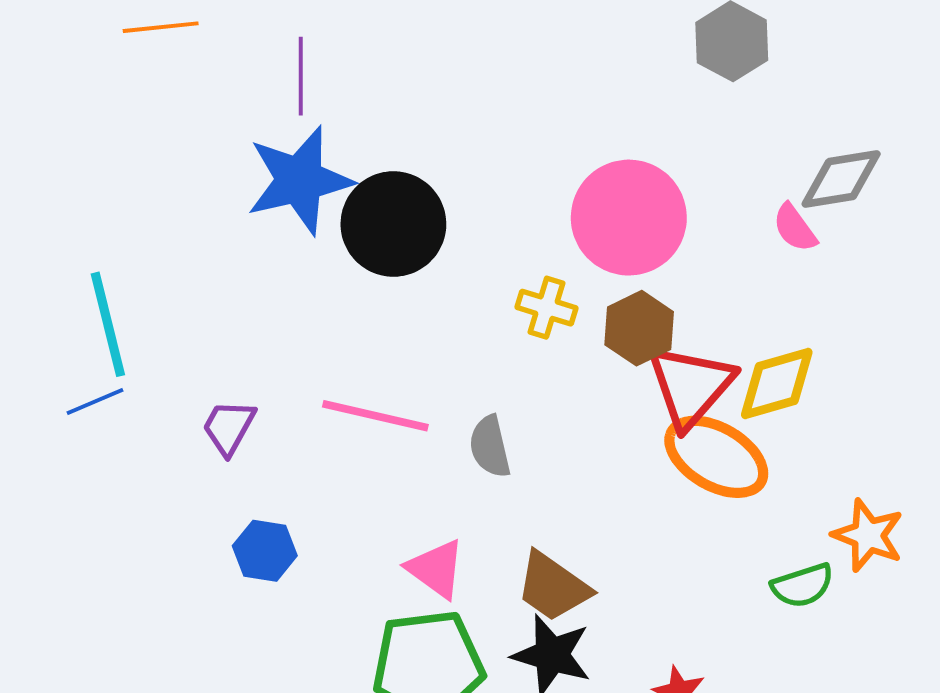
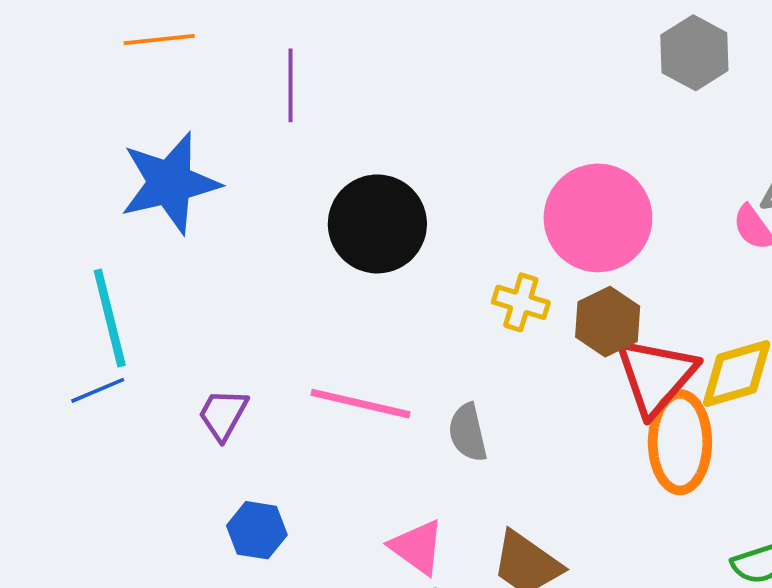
blue star: (300, 180) -> (170, 183), moved
orange ellipse: (716, 457) -> (680, 442), turned 60

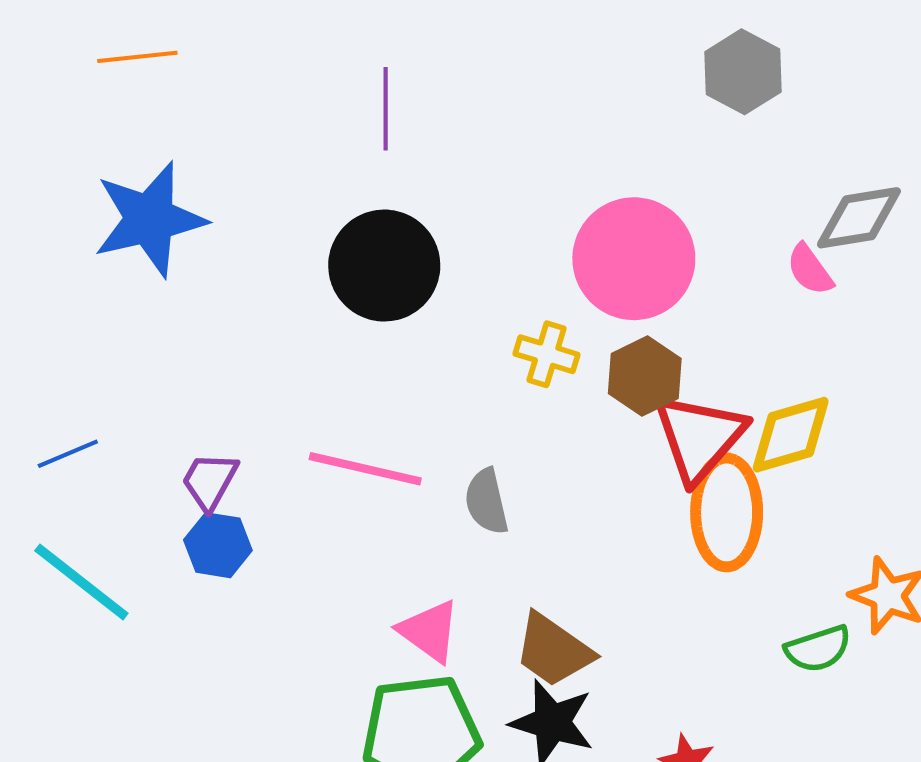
purple line: (291, 85) -> (386, 109), moved
cyan line: (110, 318) -> (81, 582), moved, turned -38
blue hexagon: (257, 530) -> (218, 545), moved

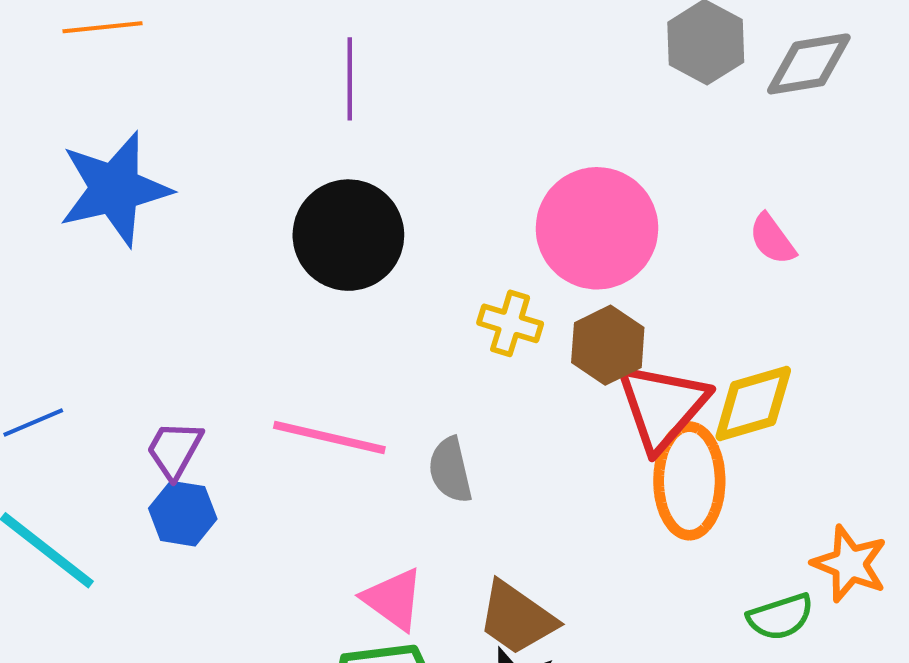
gray diamond: (859, 218) -> (809, 64), moved

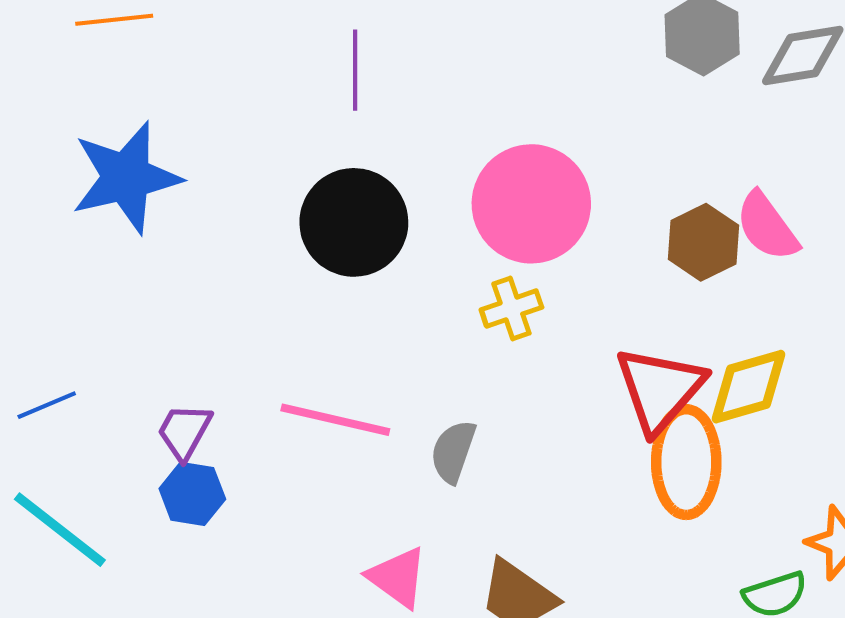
pink circle: (597, 228) -> (531, 204), moved
pink semicircle: (772, 239) -> (767, 226), size x1.4
yellow cross: (510, 323) -> (511, 308), turned -36
brown hexagon: (608, 345) -> (703, 242), moved
gray semicircle: (450, 470) -> (453, 451), turned 32

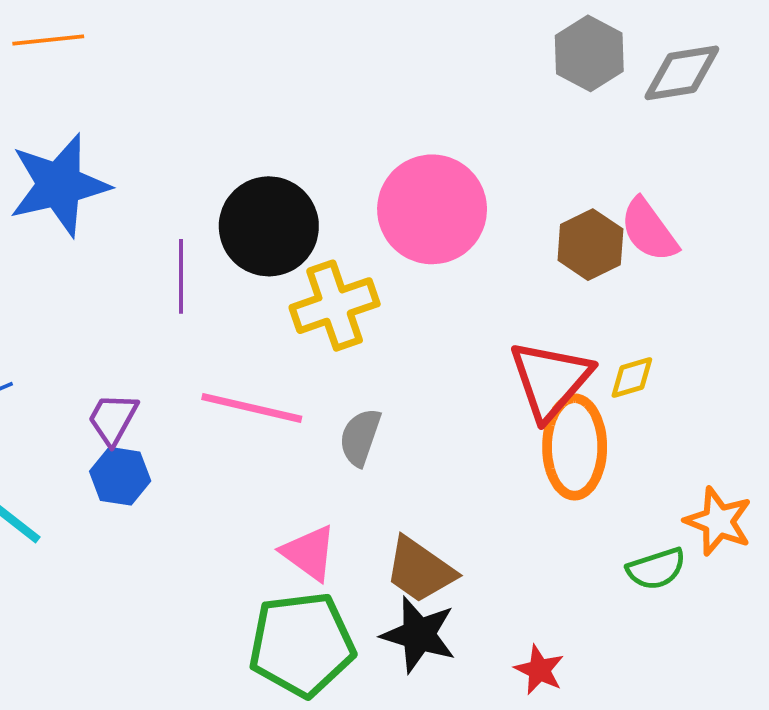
purple line: (355, 70) -> (181, 276), moved
yellow cross: (511, 308) -> (335, 306), moved, size x1.5
yellow diamond: (748, 387) -> (632, 377), size x0.6

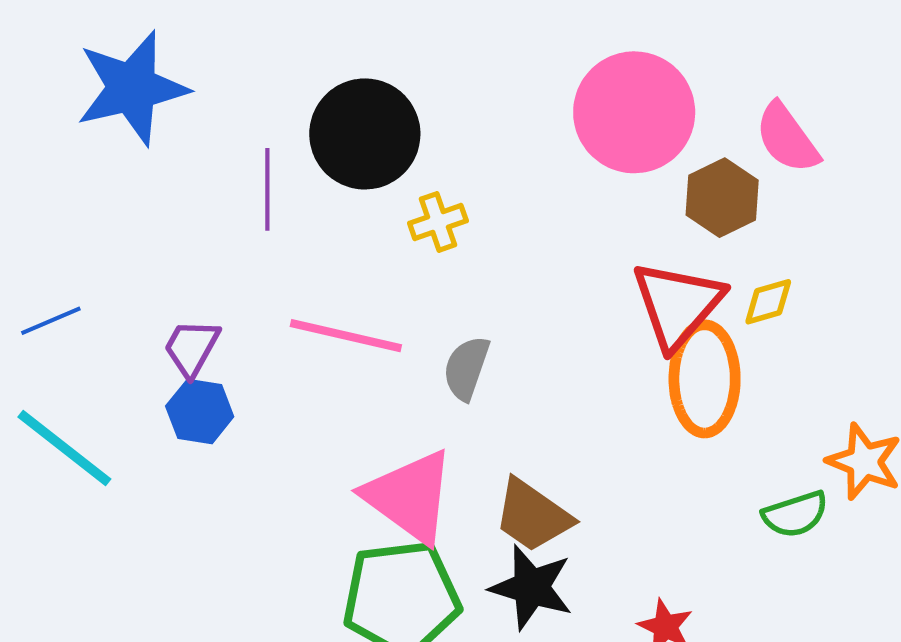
pink circle: (432, 209) -> (634, 112), moved
brown hexagon: (590, 245) -> (722, 198), moved
yellow cross: (335, 306) -> (438, 222), size x0.6
pink triangle: (309, 553) -> (410, 497), size x1.5

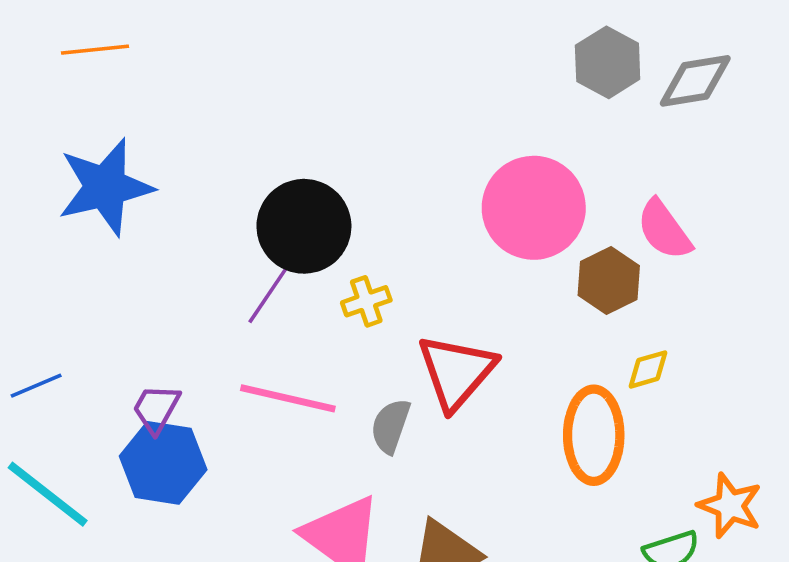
purple line: (267, 189) -> (269, 293), moved, turned 34
red triangle: (677, 304) -> (456, 372), moved
blue hexagon: (200, 411) -> (163, 463), size x1.5

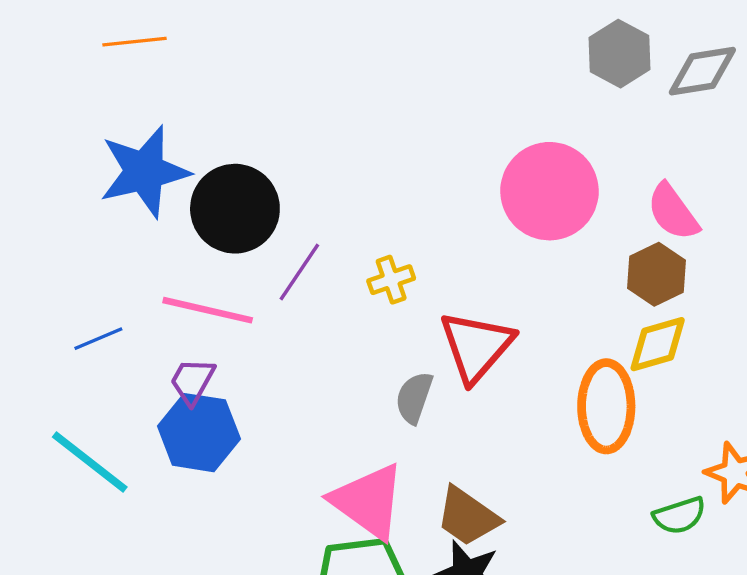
black circle: (304, 226) -> (235, 209), moved
brown hexagon: (609, 281) -> (657, 274), moved
yellow diamond: (648, 369) -> (658, 344), size x1.5
blue line: (36, 386) -> (98, 339), moved
pink line: (288, 398) -> (208, 310), moved

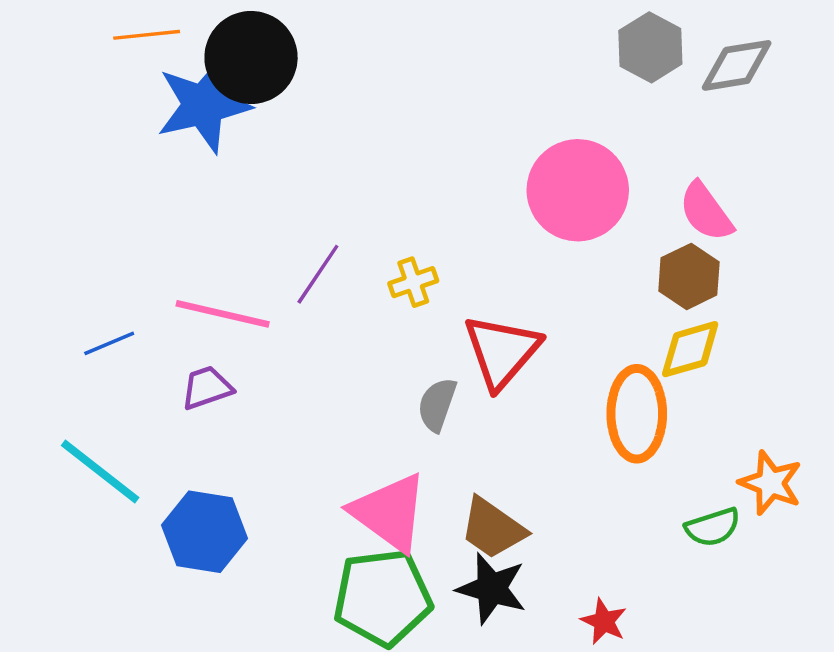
blue star: (144, 172) -> (203, 105), moved
black circle: (235, 209) -> (251, 57), moved
purple trapezoid: (192, 381) -> (207, 388), turned 42
blue hexagon: (199, 433) -> (204, 532), moved

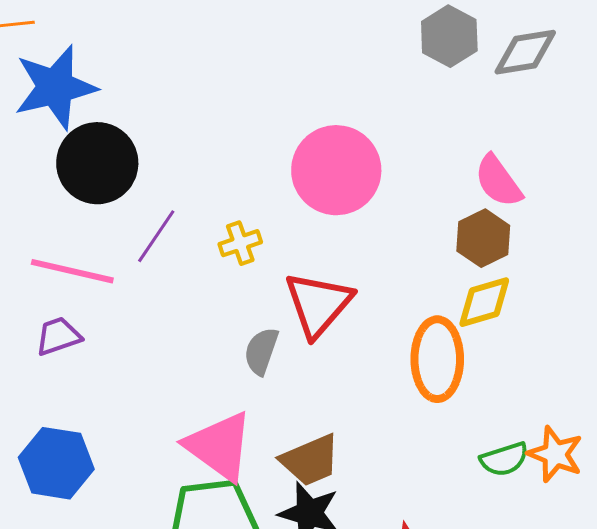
black circle: (251, 57) -> (97, 163), moved
pink circle: (578, 190) -> (336, 170), moved
orange star: (771, 483) -> (555, 454), moved
brown trapezoid: (493, 528) -> (310, 460), turned -58

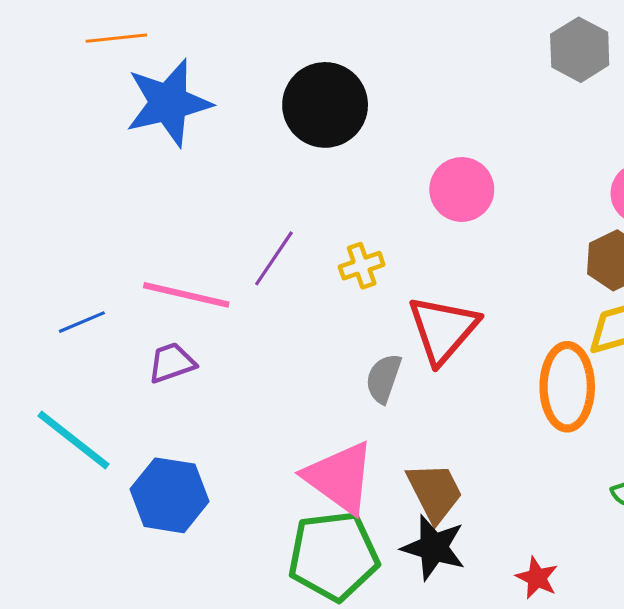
black circle: (97, 163) -> (325, 105), moved
pink circle: (336, 170) -> (462, 189), size x0.7
brown trapezoid: (310, 460) -> (435, 492), turned -94

